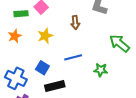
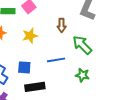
green arrow: (119, 43) -> (82, 45), moved
blue square: (42, 68) -> (24, 67), turned -32

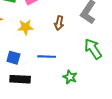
green arrow: (82, 45) -> (93, 49), moved

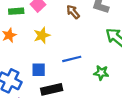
brown arrow: (59, 23) -> (73, 12), moved, turned 144

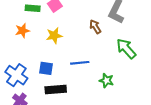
brown arrow: (73, 12) -> (95, 27), moved

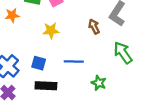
orange star: (22, 31) -> (12, 15), moved

